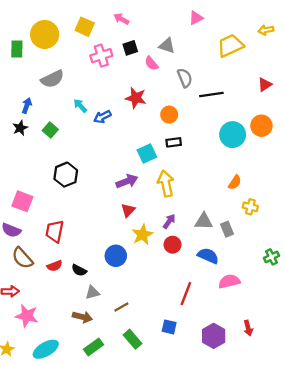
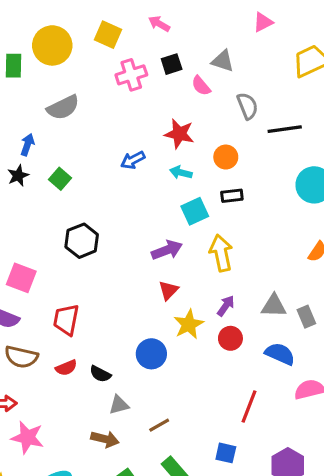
cyan arrow: (80, 106) -> (181, 173), moved, turned -32
brown semicircle: (22, 258) -> (21, 357), turned -35

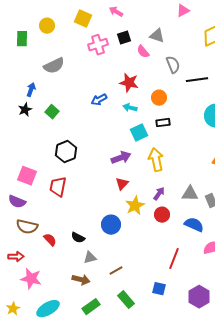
yellow circle: (52, 45) -> (47, 26), size x0.6
red trapezoid: (66, 320) -> (58, 187), moved
red semicircle: (66, 368) -> (50, 240), moved, turned -112

